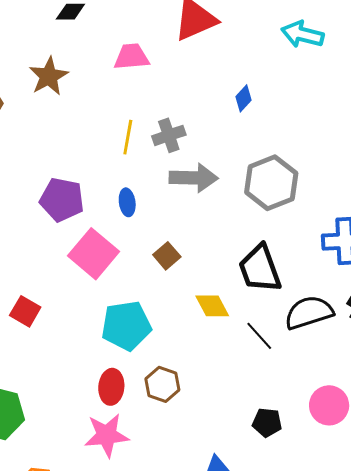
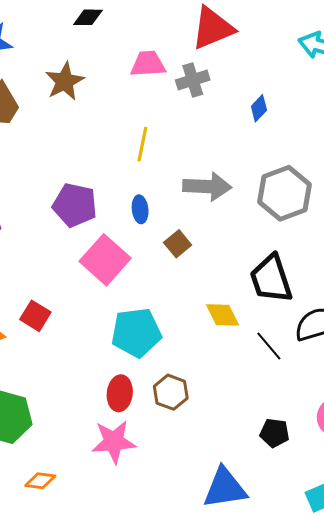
gray cross: (169, 135) -> (193, 80), moved
brown square: (167, 256) -> (178, 244), moved

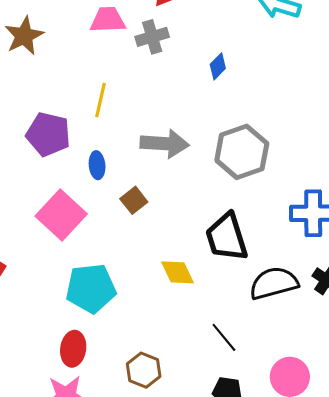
purple pentagon: (75, 205) -> (48, 134), moved
black line: (269, 346) -> (224, 337), moved
brown hexagon: (171, 392) -> (144, 370), moved

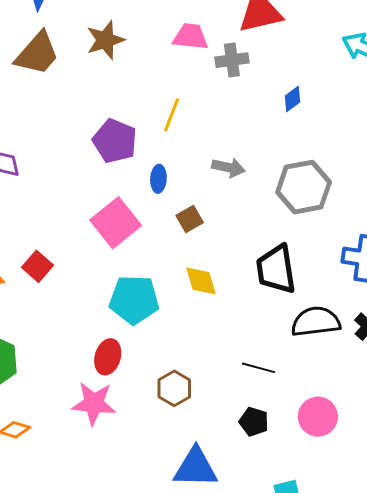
gray arrow: (165, 144) -> (228, 167), size x0.7
yellow diamond: (177, 272) -> (201, 281), moved
black line: (224, 337) -> (259, 368), turned -44

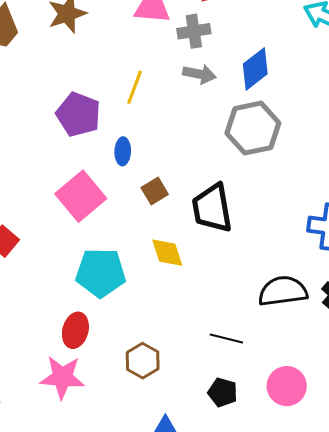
blue diamond: (293, 99) -> (255, 69), size x1.6
gray arrow: (228, 167) -> (199, 74), moved
gray hexagon: (304, 187) -> (253, 128), moved
black trapezoid: (276, 269) -> (212, 208), moved

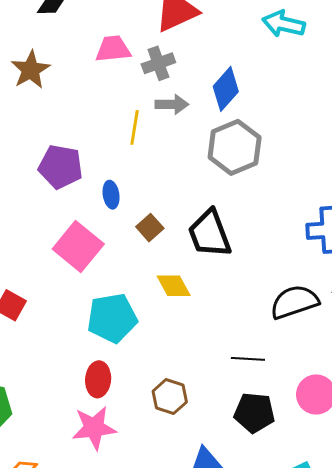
yellow line: (135, 87) -> (135, 127), moved
black pentagon: (223, 392) -> (254, 413), size x1.4

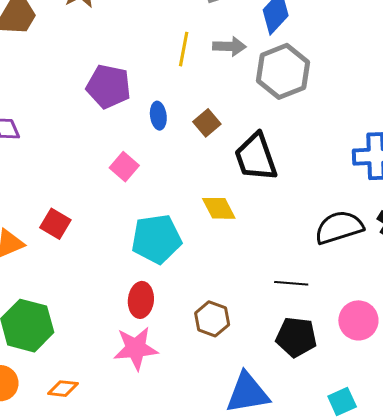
gray arrow: (172, 104) -> (229, 46), moved
brown square: (150, 228) -> (207, 123), moved
pink square: (78, 247) -> (124, 167), size x0.6

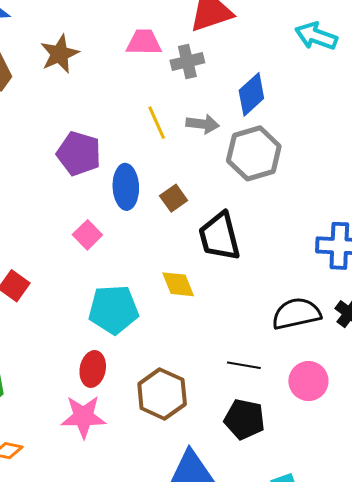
yellow line: (184, 49) -> (157, 123), turned -40
blue ellipse: (158, 116) -> (126, 187), size x1.6
brown hexagon: (212, 319) -> (162, 394), size x1.4
pink circle: (358, 320) -> (308, 381), moved

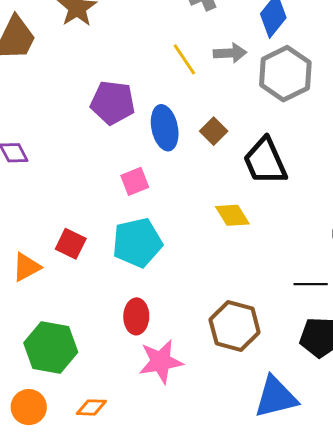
pink square: (87, 235) -> (135, 181), turned 32
cyan pentagon: (113, 310) -> (137, 243), moved
red ellipse: (93, 369) -> (136, 316), moved

